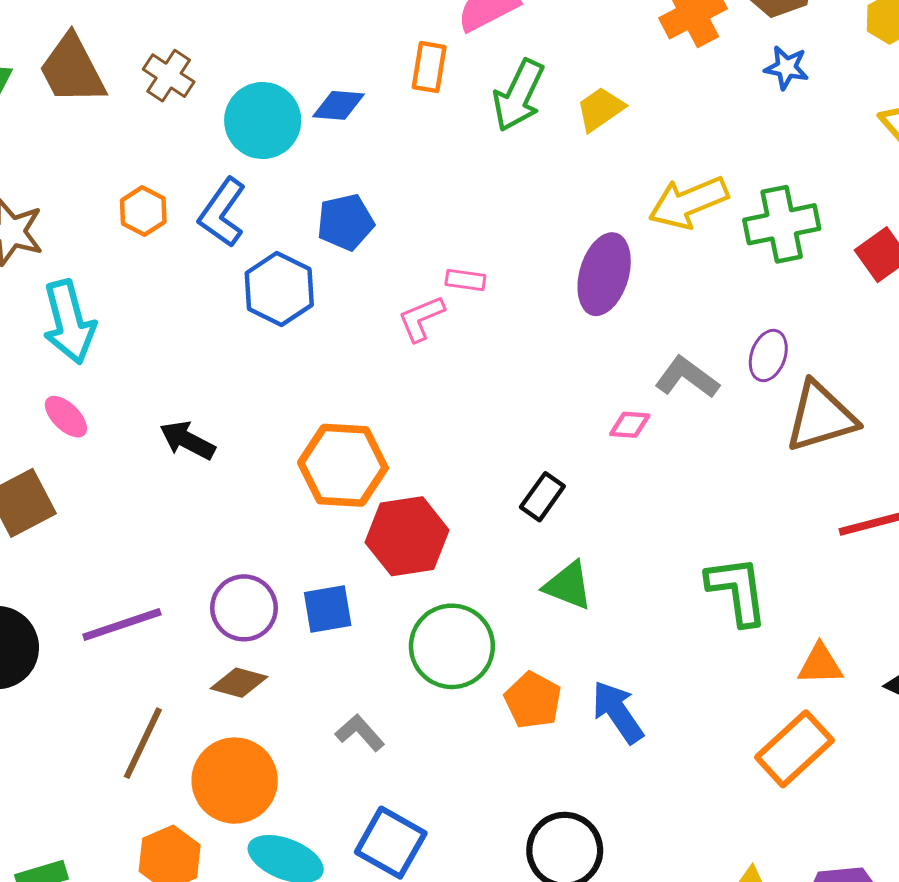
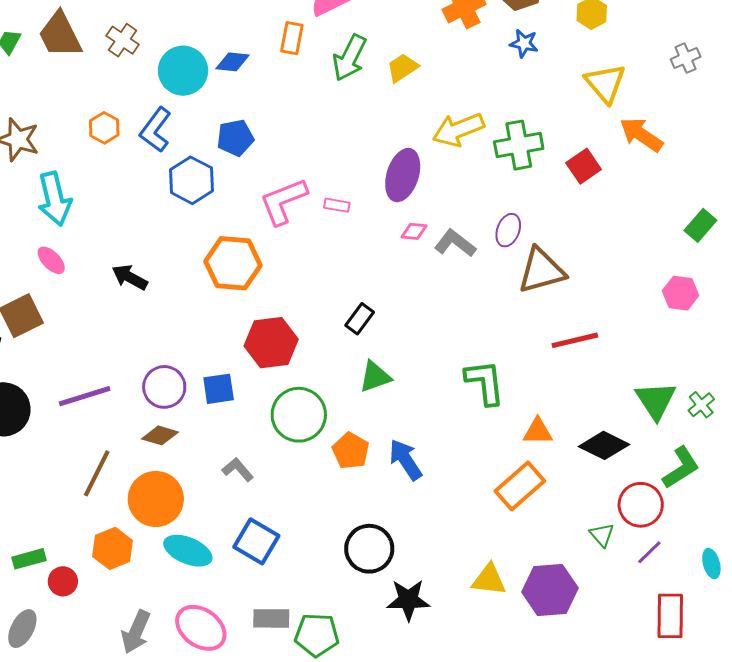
pink rectangle: (465, 280) -> (337, 205), moved
pink L-shape: (421, 318) -> (283, 201), size x1.6
pink diamond: (630, 425) -> (414, 231), moved
orange hexagon: (343, 465) -> (233, 263), moved
green triangle: (568, 585) -> (375, 377), turned -42

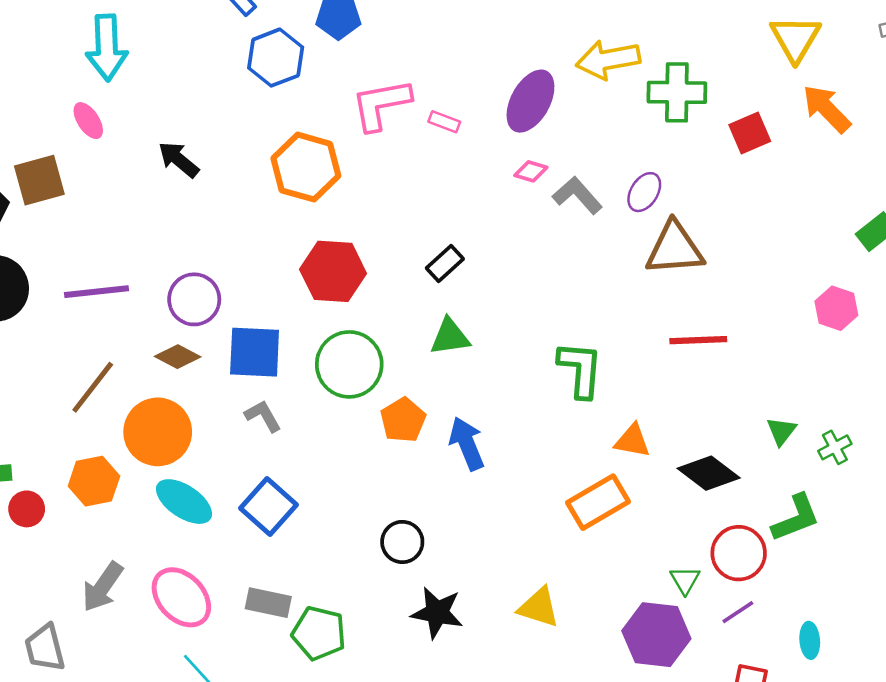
blue square: (219, 389) -> (255, 352), moved, size x1.4
green triangle: (656, 400) -> (781, 431), size x0.6
black circle: (369, 549) -> (402, 542), size x0.7
purple hexagon: (550, 590) -> (656, 635), moved

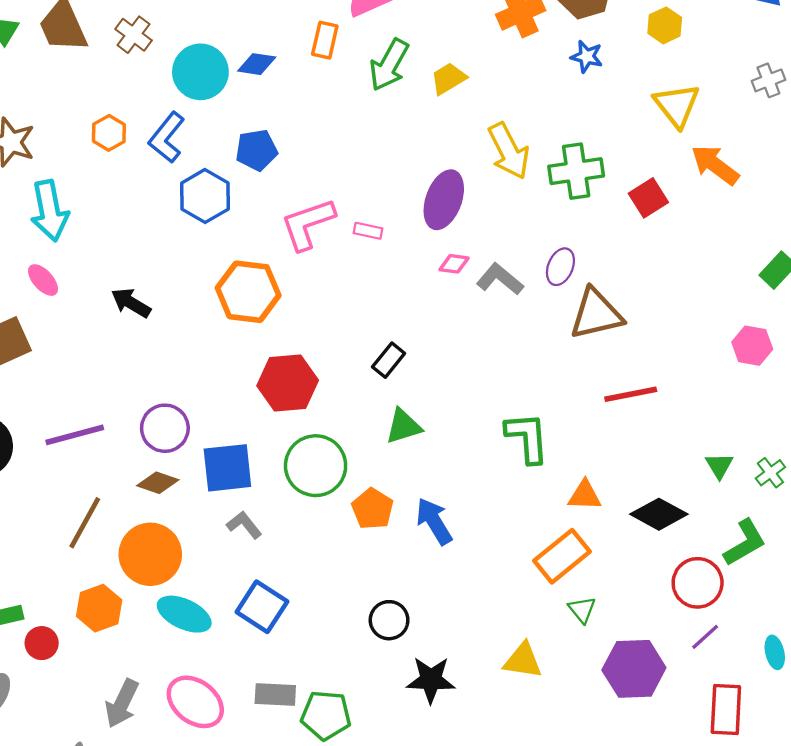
yellow arrow: (608, 60) -> (509, 151), turned -98
green triangle: (685, 580) -> (582, 610), moved

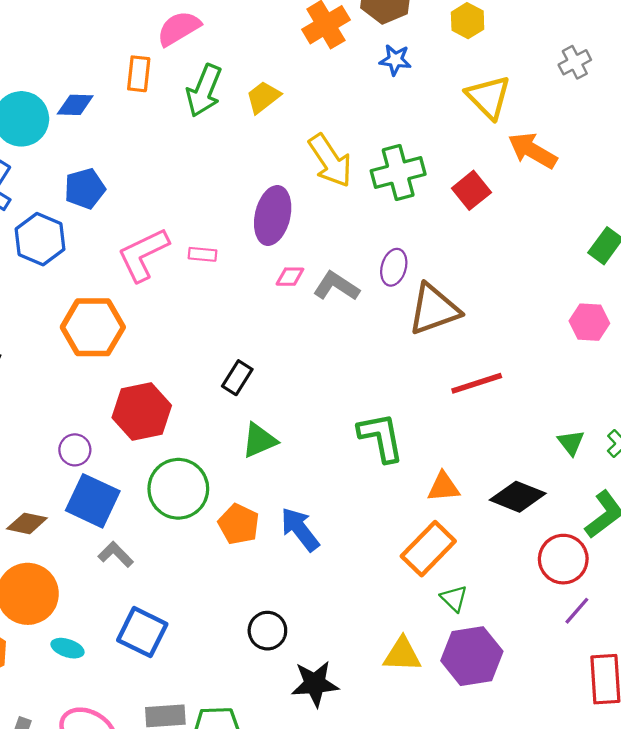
purple circle: (165, 428) -> (75, 450), moved, size x0.7
blue square: (227, 468) -> (93, 501), turned 38
cyan ellipse: (184, 614) -> (67, 648), size x0.6
purple hexagon: (634, 669) -> (472, 656), moved

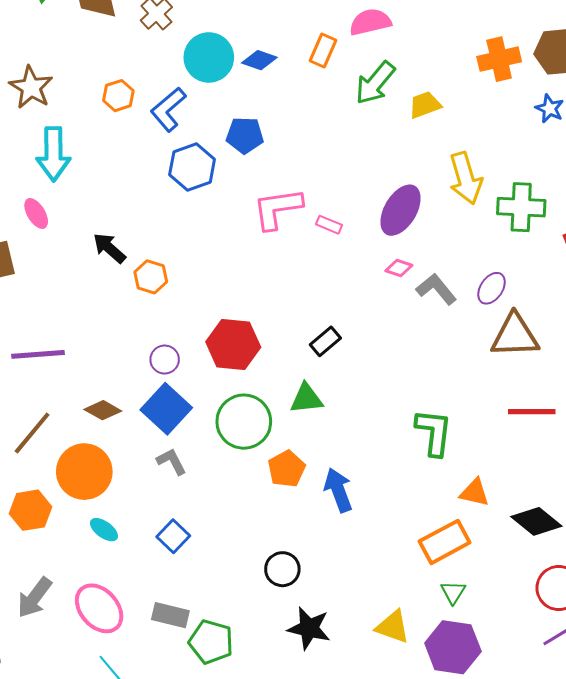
orange hexagon: (93, 327) -> (151, 277), moved, size x0.6
green triangle: (259, 440) -> (306, 399), moved
blue square: (142, 632) -> (173, 536), size x0.7

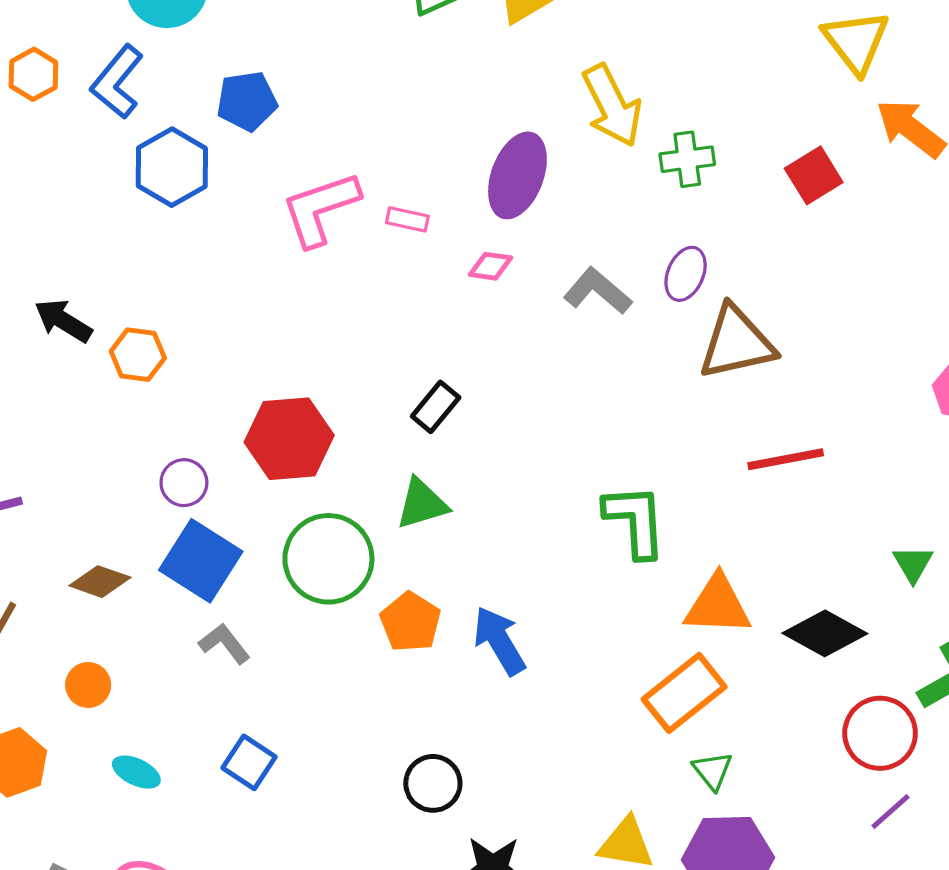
green cross: (521, 207) -> (687, 159), moved, size x0.7
pink diamond: (399, 268) -> (491, 266), moved
orange circle: (84, 472) -> (88, 685), size x0.5
orange triangle: (475, 493) -> (718, 605), size x1.4

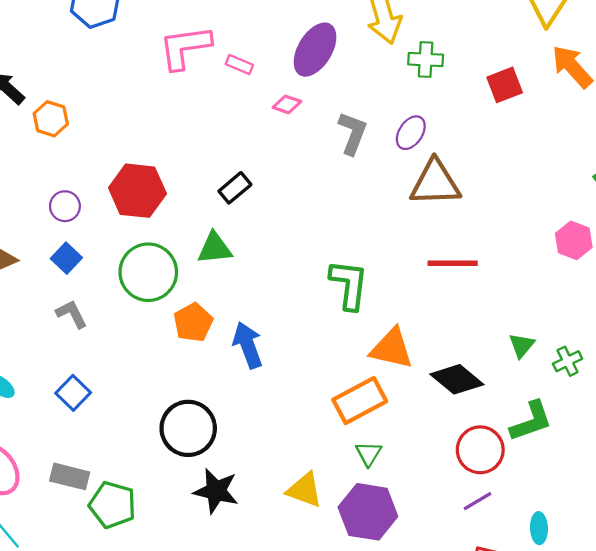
gray L-shape: (598, 291) -> (352, 133), turned 60
blue square: (201, 561) -> (66, 258), size x0.6
black circle: (433, 783) -> (188, 428), size x1.5

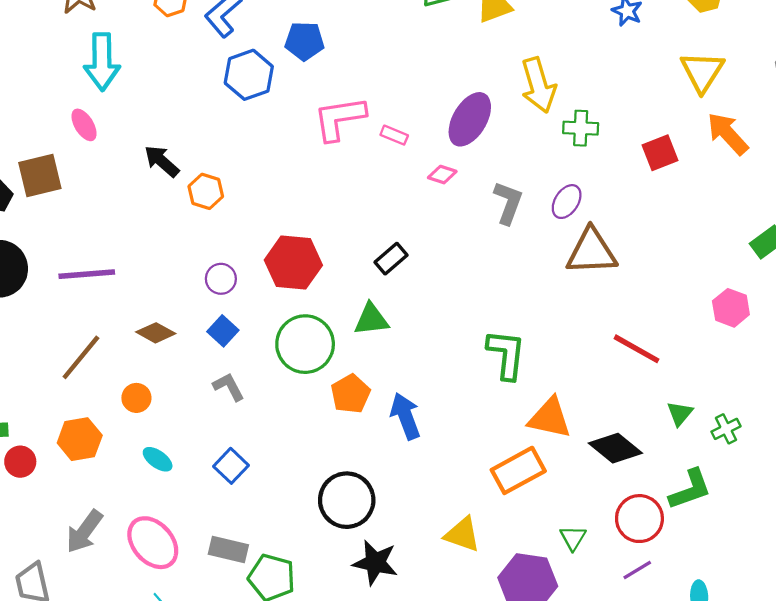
red line: (453, 263) -> (636, 349), moved, turned 30
green triangle: (369, 454) -> (573, 538), moved
yellow triangle: (305, 490) -> (462, 534), moved

